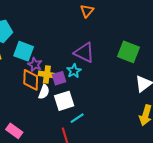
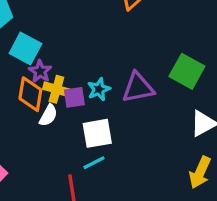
purple triangle: (84, 53) -> (138, 88), moved, turned -45
white square: (64, 101) -> (97, 133), moved

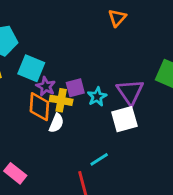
purple triangle: (138, 88) -> (130, 92), turned -48
purple square: (74, 97) -> (75, 88), moved
white square: (97, 133) -> (124, 119), moved

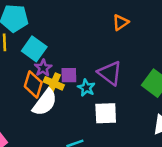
purple triangle: (130, 92) -> (110, 73), moved, turned -32
cyan star: (97, 97) -> (86, 88), turned -30
white semicircle: (56, 123) -> (45, 102), size x1.6

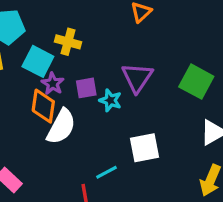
purple triangle: (110, 73) -> (137, 78), turned 36
yellow cross: (54, 83) -> (68, 42), moved
white square: (106, 113) -> (145, 148), moved

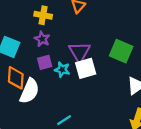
yellow cross: (68, 42) -> (43, 15), moved
purple star: (53, 84) -> (42, 39), moved
white square: (145, 148) -> (86, 68), moved

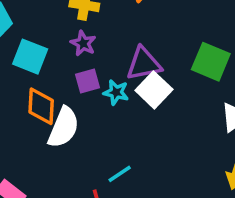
purple triangle: (80, 52) -> (144, 64), turned 50
white square: (86, 68) -> (154, 90), turned -30

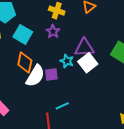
purple square: (87, 81) -> (51, 74), moved

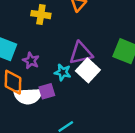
purple star: (53, 31) -> (31, 61), moved
white semicircle: (35, 76) -> (28, 96), turned 65

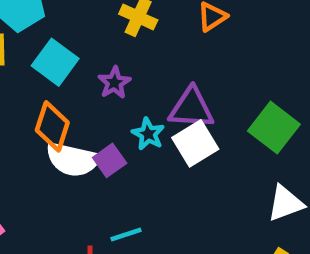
purple star: (31, 61) -> (114, 83), moved
purple square: (47, 91) -> (110, 160), turned -35

